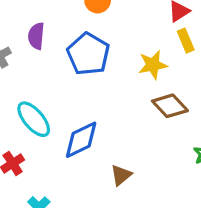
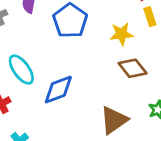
brown triangle: (121, 175) -> (114, 120), moved, size x1.6

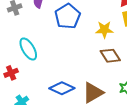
blue diamond: (58, 90) -> (62, 88), moved, turned 40

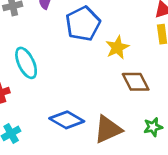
yellow star: (104, 30) -> (117, 47), moved, turned -30

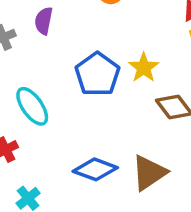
blue pentagon: (83, 24) -> (97, 74), moved

